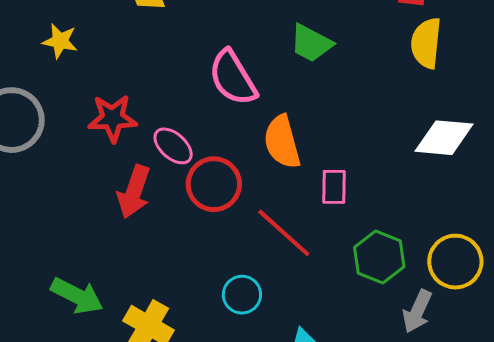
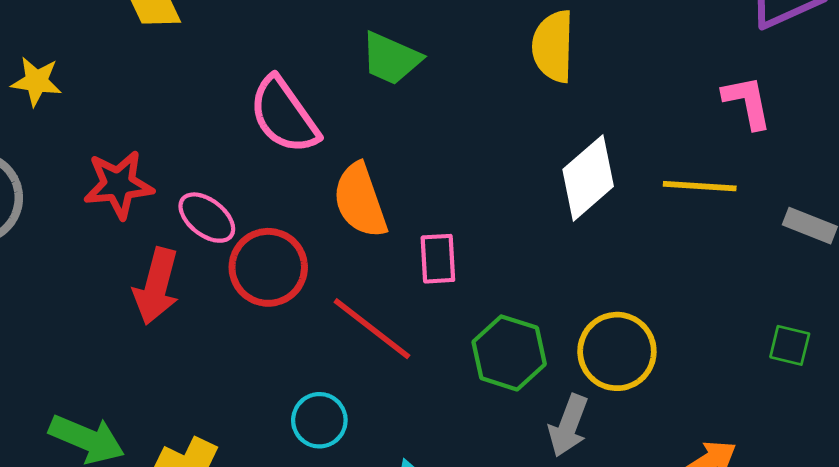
white diamond: (444, 138) -> (588, 178), turned -42

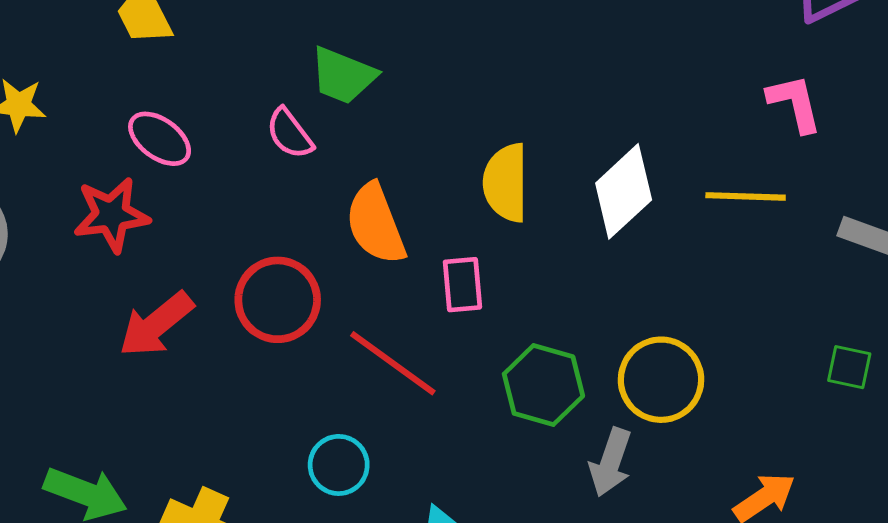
yellow semicircle: (553, 46) -> (506, 183), moved
green trapezoid: (391, 58) -> (343, 75), moved
pink semicircle: (284, 115) -> (290, 133), size x0.6
pink ellipse: (207, 218) -> (160, 139), moved
red arrow: (156, 286) -> (156, 324), turned 38

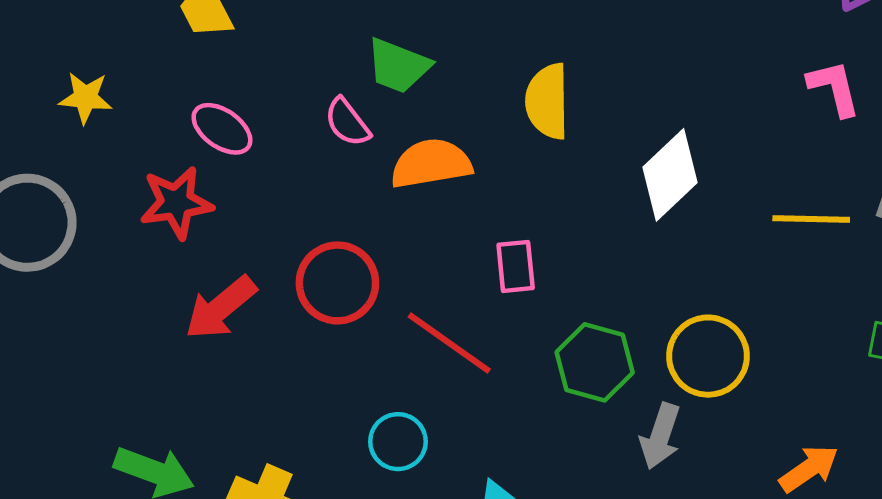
yellow semicircle: (506, 183) -> (547, 101), moved
yellow line: (746, 196) -> (811, 219), moved
orange semicircle: (376, 224) -> (431, 164), moved, turned 102

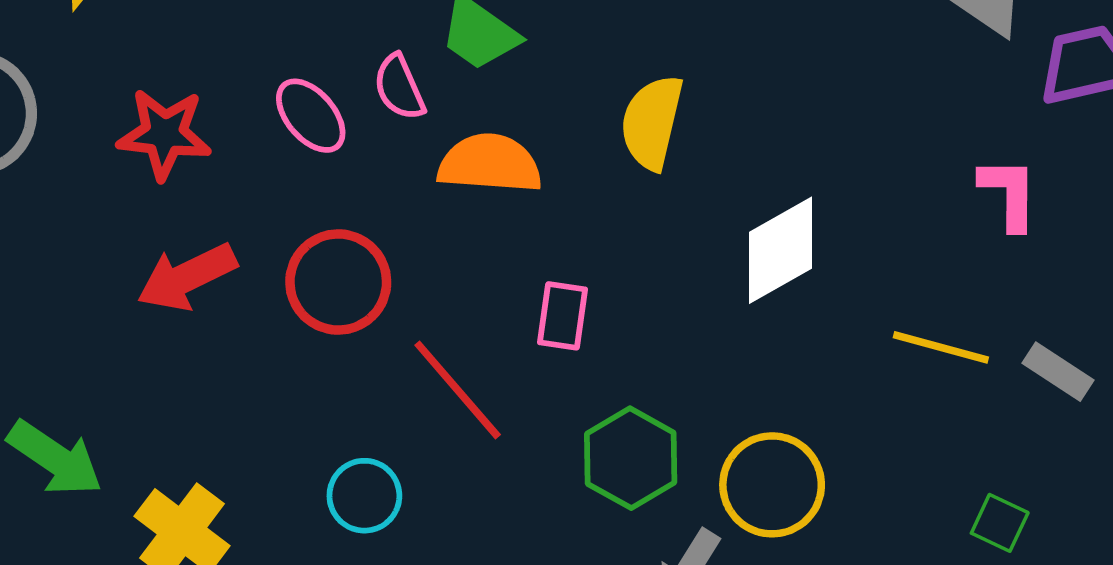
pink ellipse: (222, 129) -> (311, 116), moved

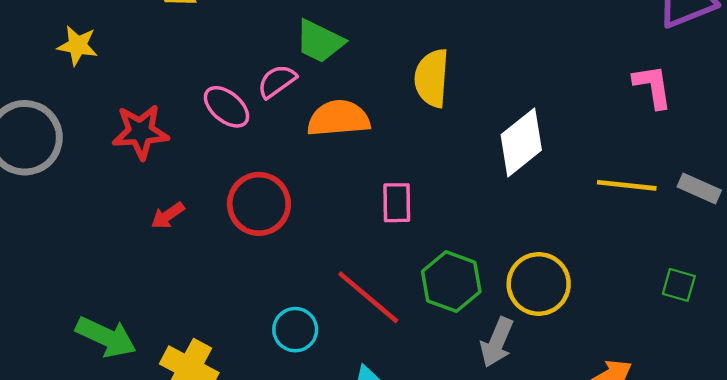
pink semicircle: (399, 87) -> (277, 81), turned 87
red arrow: (187, 277) -> (168, 215), size x0.6
red line: (458, 390) -> (368, 297), moved

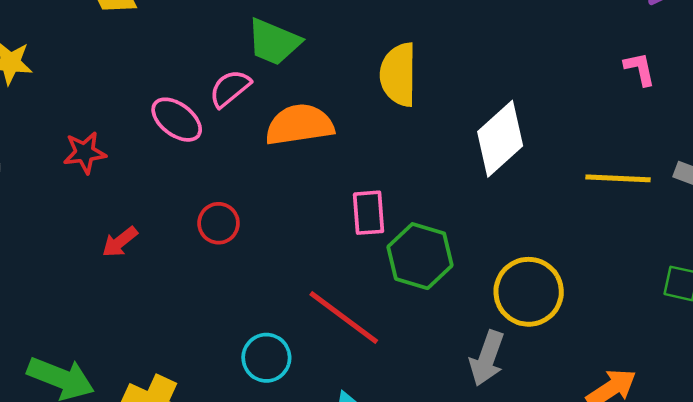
pink L-shape: (653, 86) -> (640, 69), size x0.7
red star: (140, 132) -> (85, 153), size x0.7
red circle: (259, 204) -> (219, 223), size x0.6
green hexagon: (451, 282) -> (420, 256), moved

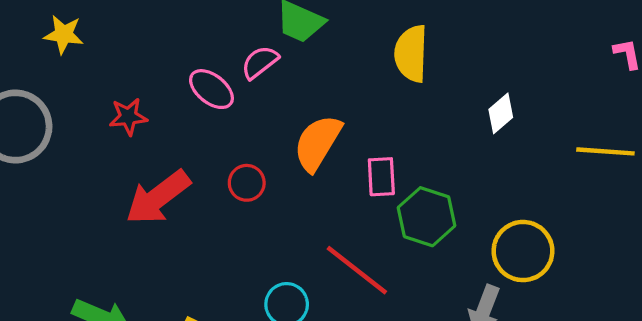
orange semicircle: (299, 125) -> (318, 143), moved, turned -52
white diamond: (500, 139) -> (501, 113), size x0.6
red arrow: (120, 242) -> (158, 197), size x2.0

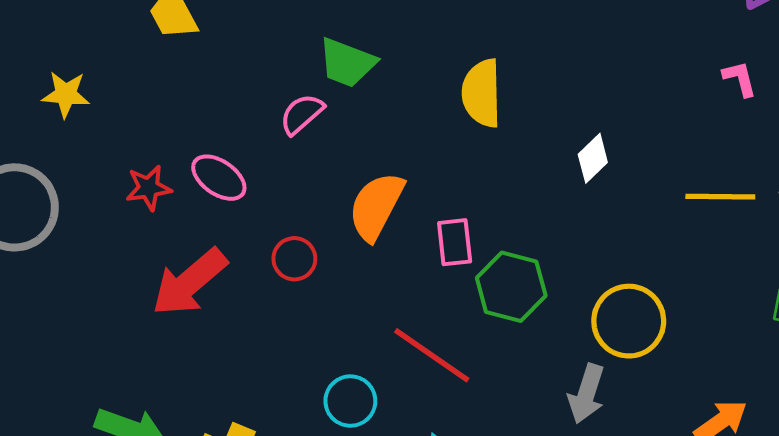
pink ellipse: (211, 89) -> (219, 178), moved

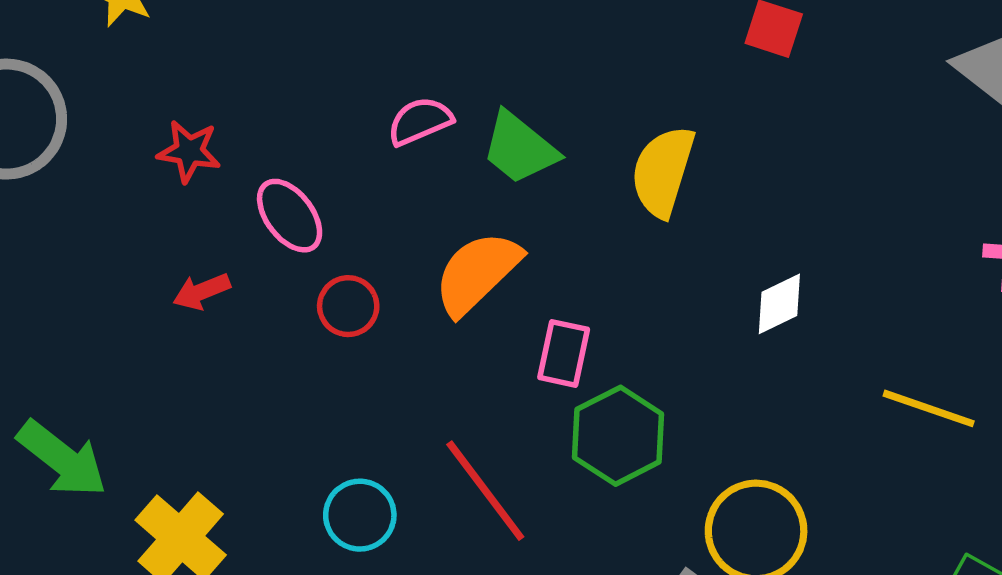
green trapezoid: (347, 63) -> (520, 148), moved
pink ellipse: (219, 178) -> (290, 216), moved
red arrow: (189, 282) -> (202, 291), size x0.5

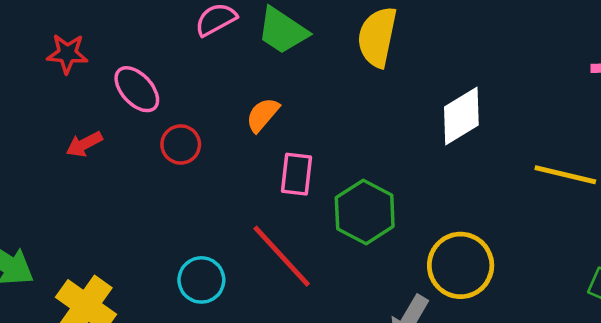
orange semicircle: (477, 273) -> (263, 115), size x0.6
white diamond: (779, 304) -> (461, 116), size x1.4
pink rectangle: (564, 353) -> (297, 174), moved

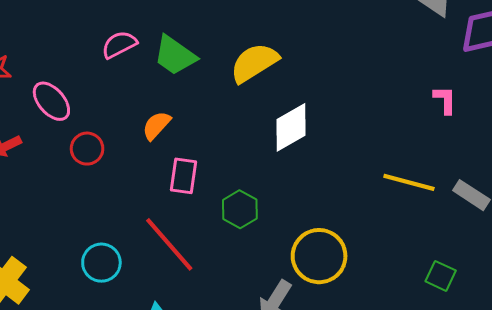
yellow semicircle: (377, 37) -> (254, 63), turned 45
white diamond: (461, 116) -> (291, 127), moved
green hexagon: (365, 212) -> (240, 209), size x0.7

